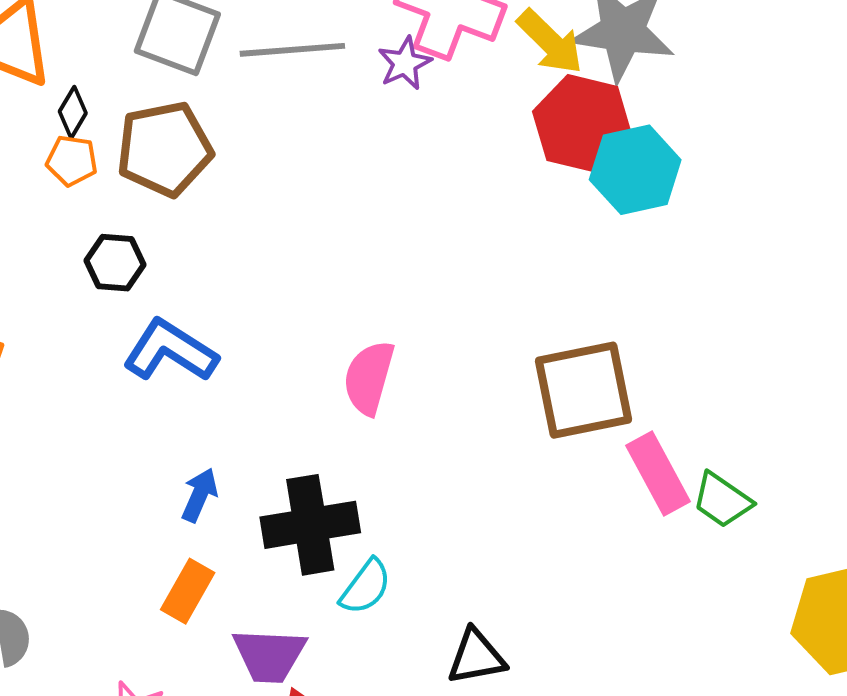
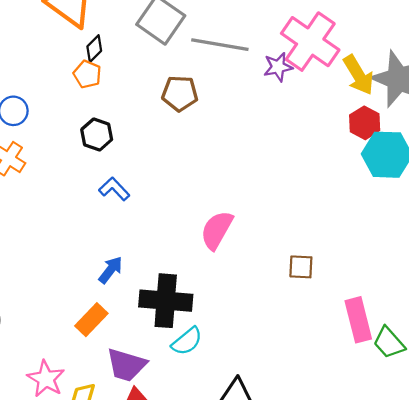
red hexagon: (582, 123) -> (365, 123), size x0.6
brown pentagon: (164, 149) -> (180, 93), moved, size x0.7
blue L-shape: (170, 351) -> (114, 189), size x0.6
brown square: (583, 390) -> (301, 267), moved, size x0.5

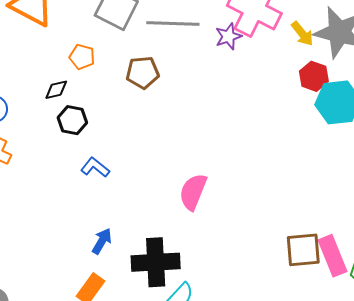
black diamond: (94, 49) -> (56, 90), moved, turned 40
orange pentagon: (87, 74) -> (82, 57), moved
yellow arrow: (358, 75) -> (302, 34), size x0.7
brown square: (301, 267) -> (303, 250), moved, size x1.5

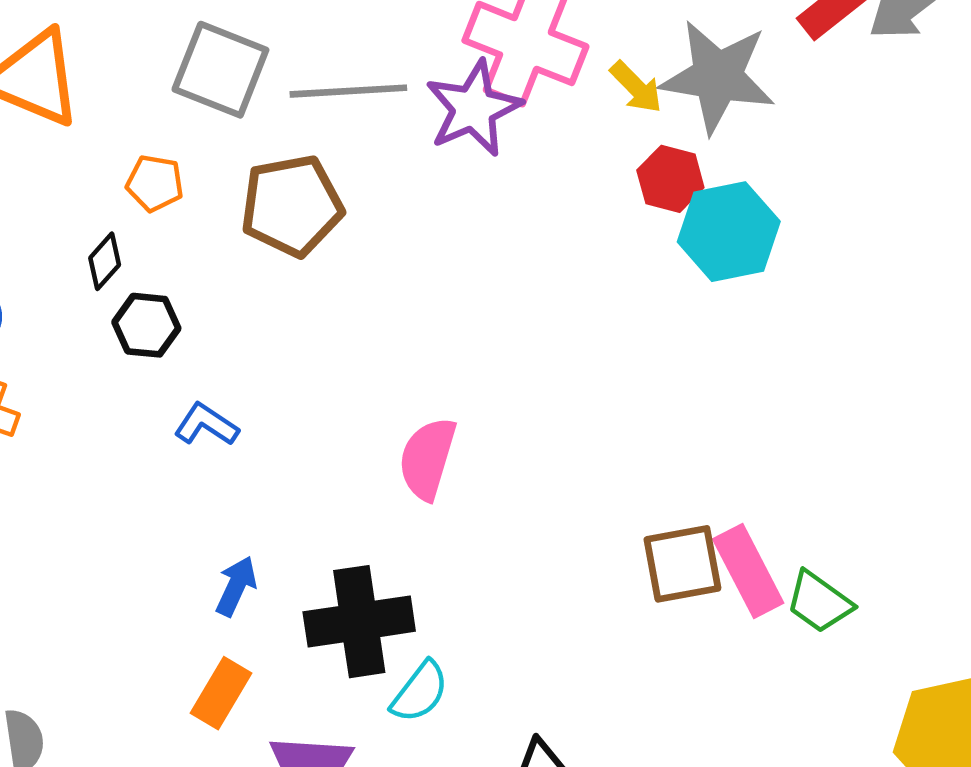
purple star: (228, 36) -> (474, 108), size x1.6
brown pentagon: (143, 73) -> (292, 206), size x1.4
black diamond: (56, 90) -> (105, 261), turned -30

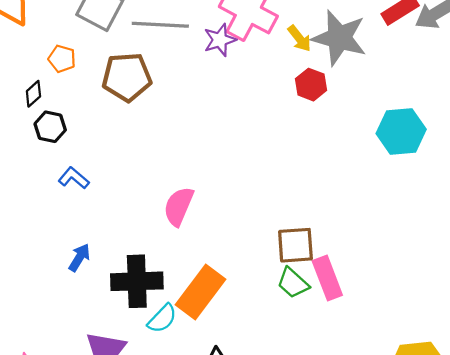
purple star: (474, 108) -> (220, 40), size x0.7
cyan hexagon: (729, 232) -> (401, 131), moved
brown square: (682, 564) -> (295, 245), moved
green trapezoid: (819, 602) -> (293, 283), moved
orange rectangle: (221, 693) -> (201, 292), moved, size x1.6

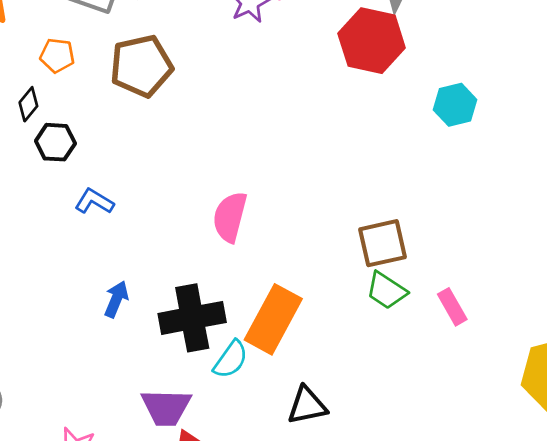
red hexagon: (311, 85) -> (372, 41), size x1.6
cyan hexagon: (401, 131) -> (455, 105), moved, size x0.7
pink rectangle: (327, 278) -> (452, 307), moved, size x0.7

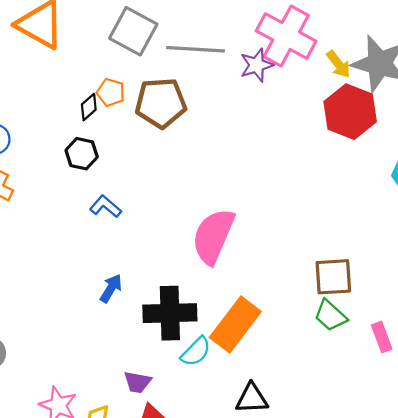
orange pentagon: (57, 55) -> (111, 92), moved
black diamond: (28, 104) -> (89, 107), moved
pink semicircle: (230, 217) -> (213, 236), size x1.4
purple trapezoid: (166, 407) -> (138, 382), size x0.7

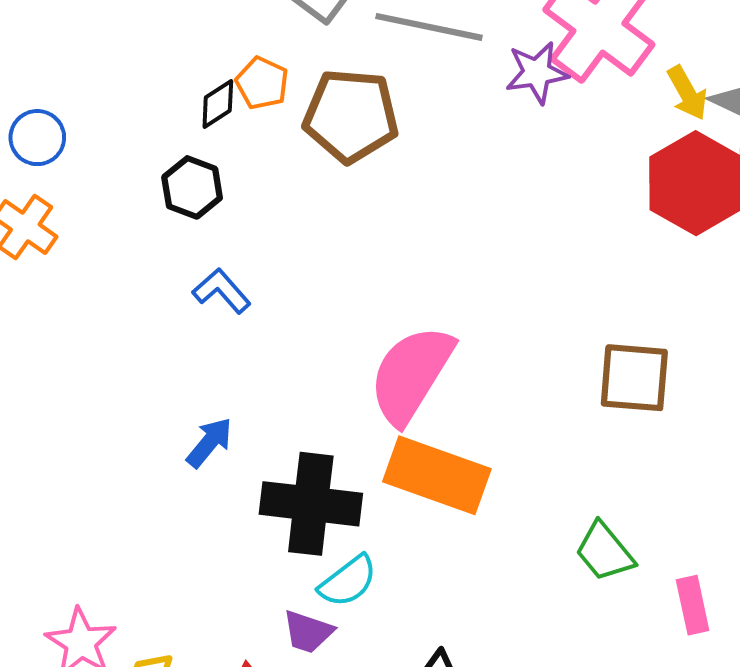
brown square: (333, 277) -> (634, 378), moved
orange rectangle: (235, 324) -> (437, 475), moved, turned 64
purple trapezoid: (138, 382) -> (308, 632), moved

